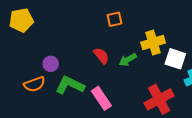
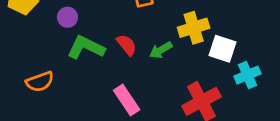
purple circle: (51, 64) -> (67, 17), moved
green L-shape: (70, 85) -> (86, 47), moved

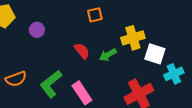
green L-shape: (86, 47) -> (51, 84), moved, turned -64

